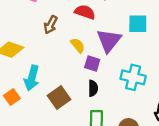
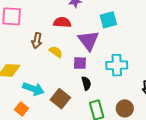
yellow semicircle: (78, 45) -> (56, 52), moved
cyan arrow: (32, 78) -> (33, 89), turned -70

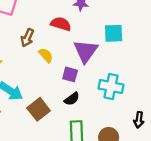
black semicircle: (86, 83) -> (72, 99), turned 56

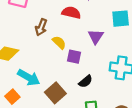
purple triangle: (86, 51) -> (96, 36), size x0.7
purple square: (70, 74) -> (74, 57), moved

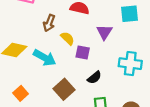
cyan arrow: (29, 77) -> (45, 58), moved

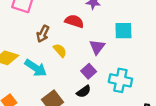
purple square: (83, 52) -> (89, 71), moved, turned 32

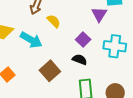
purple triangle: (97, 47) -> (99, 14), moved
black semicircle: (84, 91) -> (80, 60), turned -120

